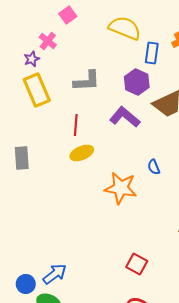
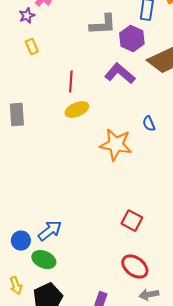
gray L-shape: (87, 81) -> (103, 25), moved
yellow rectangle: (37, 90) -> (32, 47), size x0.5

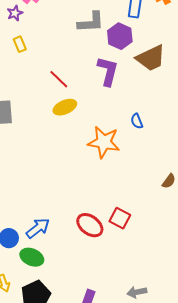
purple L-shape: (120, 74) -> (108, 71), turned 64
red line: (71, 82) -> (59, 79), turned -50
red ellipse: (135, 267) -> (90, 225), moved

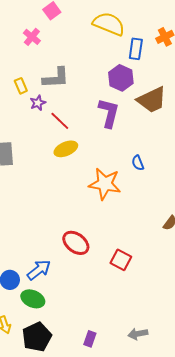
purple star: (15, 13) -> (38, 103), moved
gray L-shape: (91, 22) -> (56, 78), moved
red ellipse: (90, 225) -> (76, 243), moved

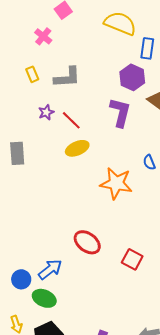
yellow rectangle: (21, 86) -> (32, 74), moved
purple star: (38, 103) -> (46, 112), moved

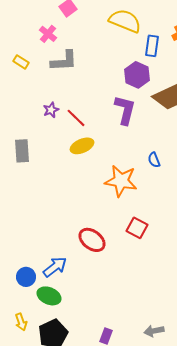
yellow rectangle: (32, 74) -> (21, 62), moved, turned -35
gray L-shape: (67, 77) -> (64, 61), moved
red square: (132, 259) -> (137, 228), moved

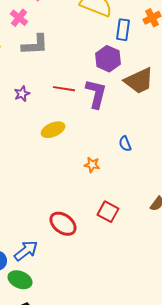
red line: (76, 118) -> (64, 89), moved, turned -35
orange star: (121, 181) -> (92, 165), size x0.5

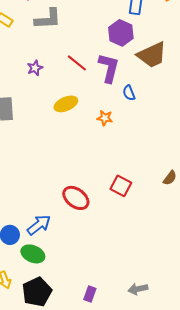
red line: (64, 89) -> (77, 63), turned 30
blue semicircle: (125, 144) -> (129, 93), moved
orange star: (92, 165) -> (105, 118), moved

